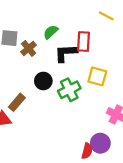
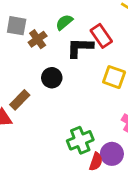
red rectangle: (84, 41) -> (101, 36), turned -42
green cross: (69, 90) -> (80, 140), moved

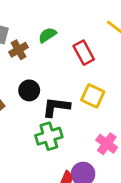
black L-shape: (80, 48) -> (56, 107), moved
green cross: (80, 140) -> (49, 136), moved

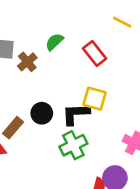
black circle: (29, 90) -> (42, 113), moved
yellow square: (93, 96) -> (95, 99), moved

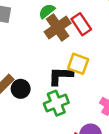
brown cross: (27, 62) -> (58, 27), moved, size x1.5
black circle: (42, 113) -> (21, 89), moved

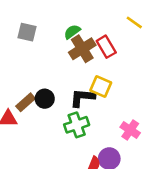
black circle: (21, 89) -> (45, 99), moved

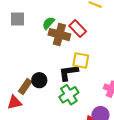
gray square: (27, 32) -> (17, 19), moved
brown cross: (82, 49) -> (59, 35), turned -30

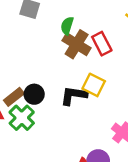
green semicircle: (48, 23) -> (67, 26), turned -40
green cross: (69, 95) -> (22, 118), moved, turned -30

